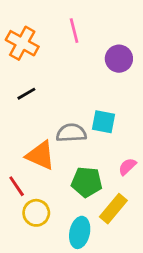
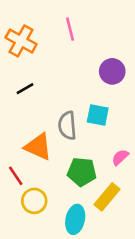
purple circle: (119, 59) -> (112, 71), moved
gray semicircle: (71, 133) -> (67, 126), turned -92

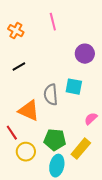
orange cross: (21, 41) -> (16, 31), size x0.7
green pentagon: (82, 172) -> (55, 140), moved

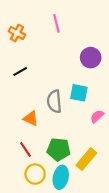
orange triangle: (29, 111) -> (31, 118), size x0.7
pink semicircle: (91, 119) -> (97, 116), moved
red line: (12, 133) -> (25, 149), moved
yellow circle: (26, 152) -> (35, 174), moved

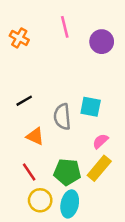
purple circle: (91, 58) -> (102, 42), moved
black line: (20, 71) -> (24, 101), moved
pink semicircle: (97, 116) -> (100, 141), moved
yellow rectangle: (86, 159) -> (99, 168), moved

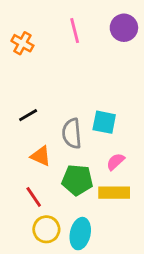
purple circle: (102, 42) -> (124, 28), moved
yellow rectangle: (99, 168) -> (114, 193), turned 50
green pentagon: (67, 172) -> (77, 180), moved

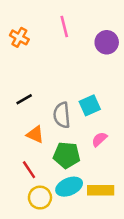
purple circle: (124, 28) -> (107, 42), moved
cyan square: (104, 122) -> (90, 105), turned -35
yellow rectangle: (114, 193) -> (101, 190), moved
cyan ellipse: (80, 234) -> (69, 187), moved, turned 55

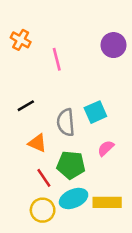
pink line: (64, 27) -> (57, 59), moved
red line: (29, 170) -> (44, 178), moved

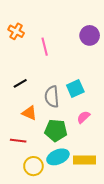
red line: (44, 178) -> (18, 141), moved, turned -49

